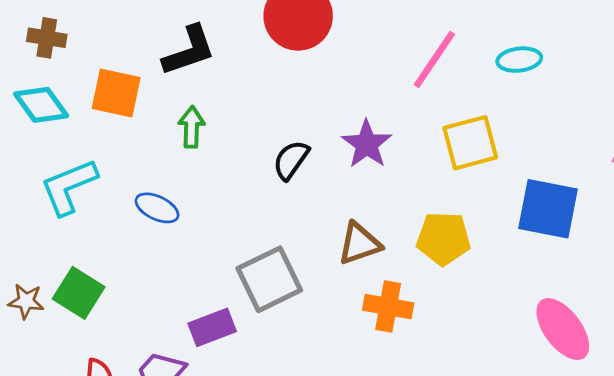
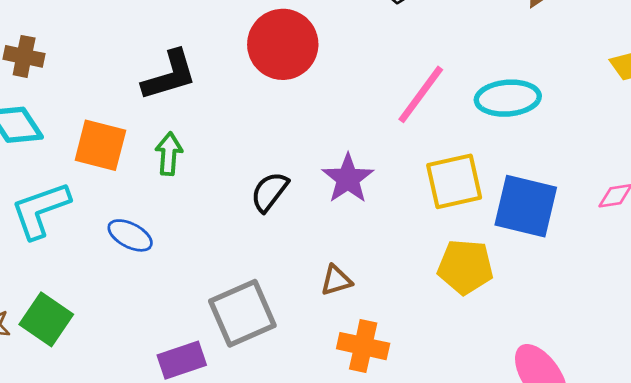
cyan ellipse: (519, 60) -> (508, 98), size x1.4
orange square: (116, 93) -> (100, 145), moved
blue square: (548, 209) -> (526, 206), moved
yellow pentagon: (443, 239) -> (465, 267), moved
brown triangle: (359, 244) -> (336, 280), size x0.7

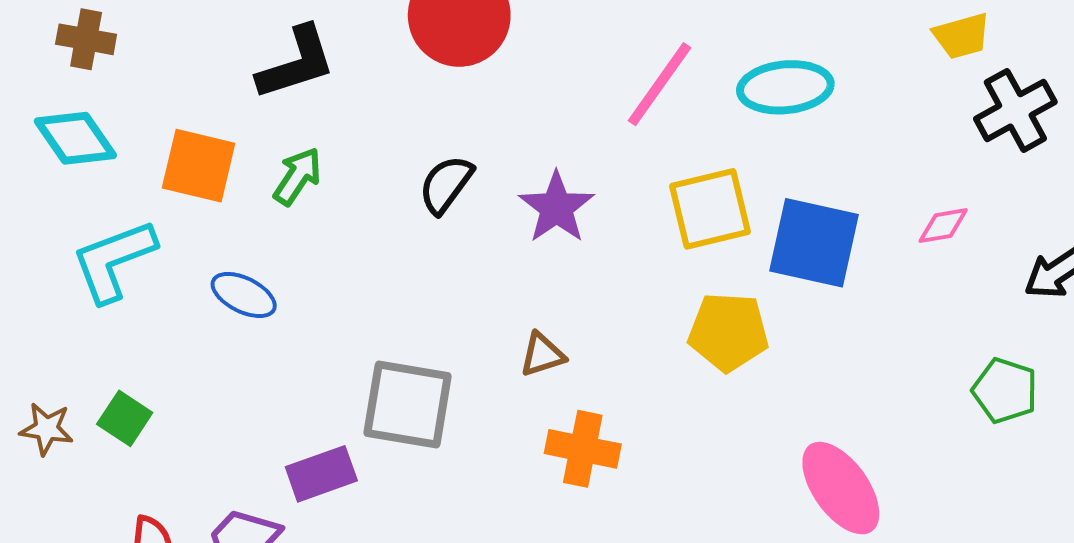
green arrow: (169, 154) -> (297, 176), turned 30
black semicircle: (270, 192) -> (446, 184), moved
gray square: (242, 313) -> (408, 405), turned 34
green square: (46, 319) -> (125, 418), size x0.7

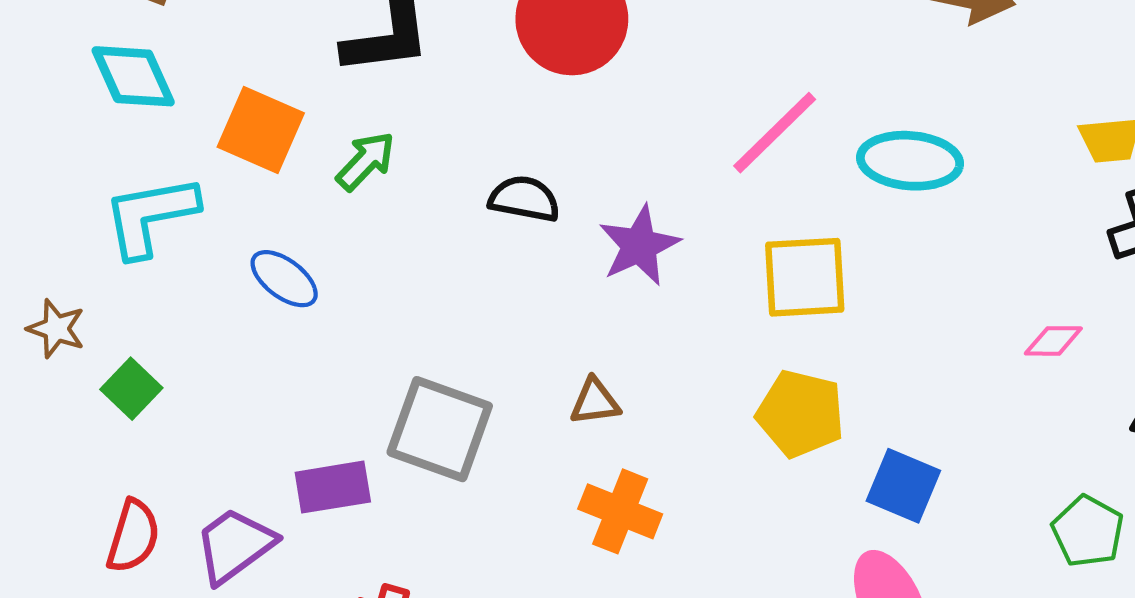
black semicircle: (446, 184) -> (524, 199), turned 54
blue square: (814, 243) -> (903, 486), moved, size x0.7
brown star: (46, 429) -> (56, 329), moved

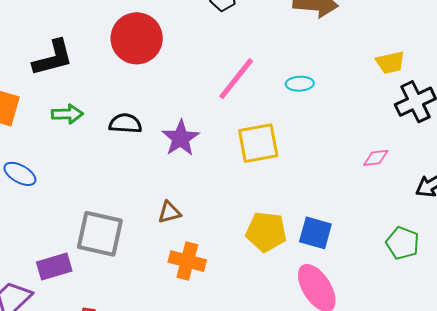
green arrow: (366, 161) -> (67, 114), moved, turned 52
cyan ellipse: (910, 161) -> (300, 84), size x0.6
yellow pentagon: (800, 414) -> (266, 232), moved

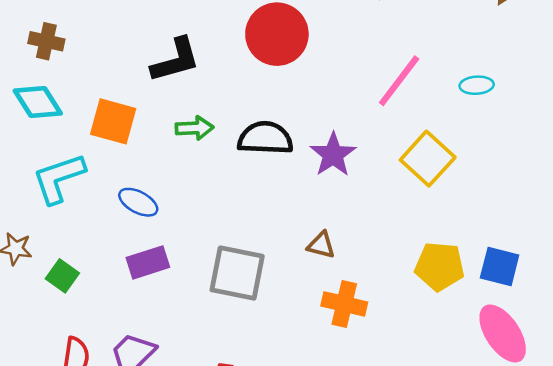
black semicircle: (125, 123) -> (265, 138), size x1.4
yellow square: (258, 143) -> (428, 159), turned -36
brown triangle: (169, 212) -> (321, 245), turned 30
purple rectangle: (54, 266) -> (148, 262), moved

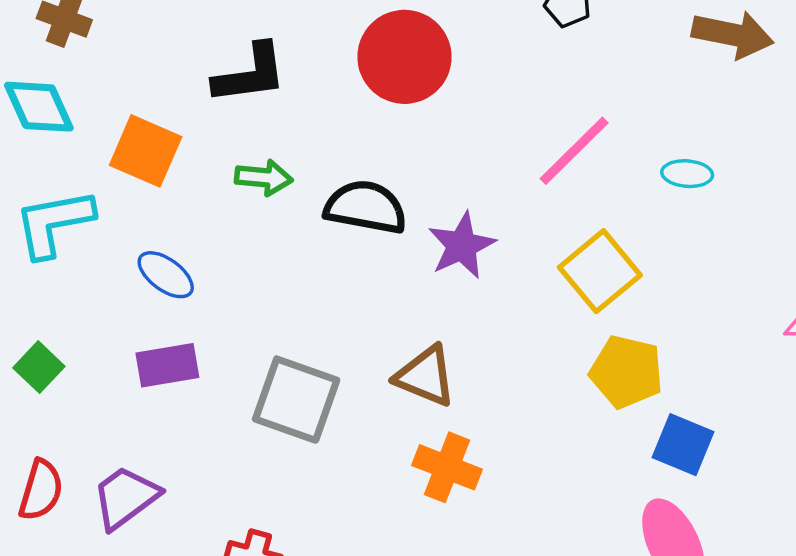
brown triangle: (321, 245) -> (425, 376), size x1.5
yellow pentagon: (440, 266) -> (626, 372), moved

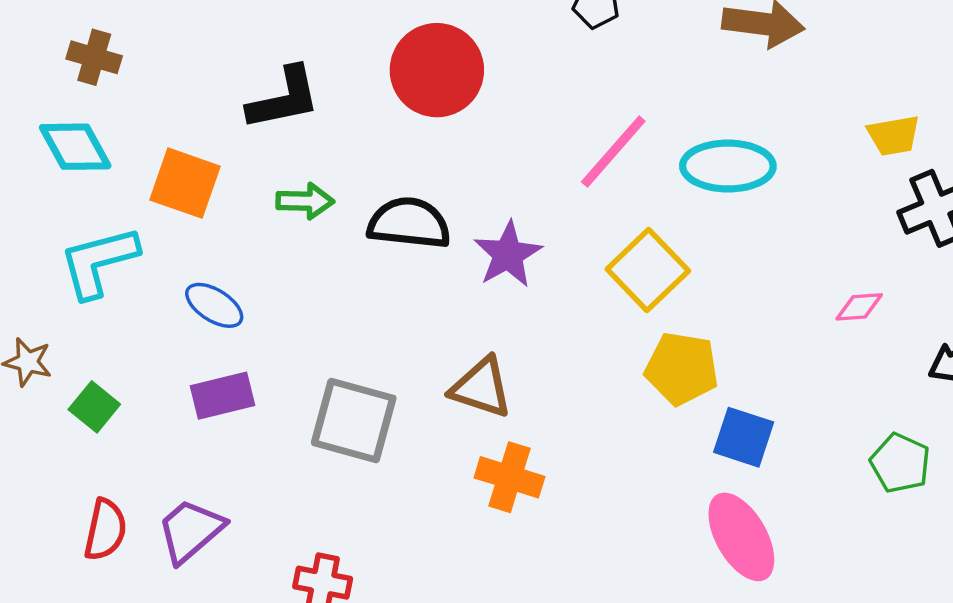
cyan ellipse: (687, 174) -> (728, 166), size x1.8

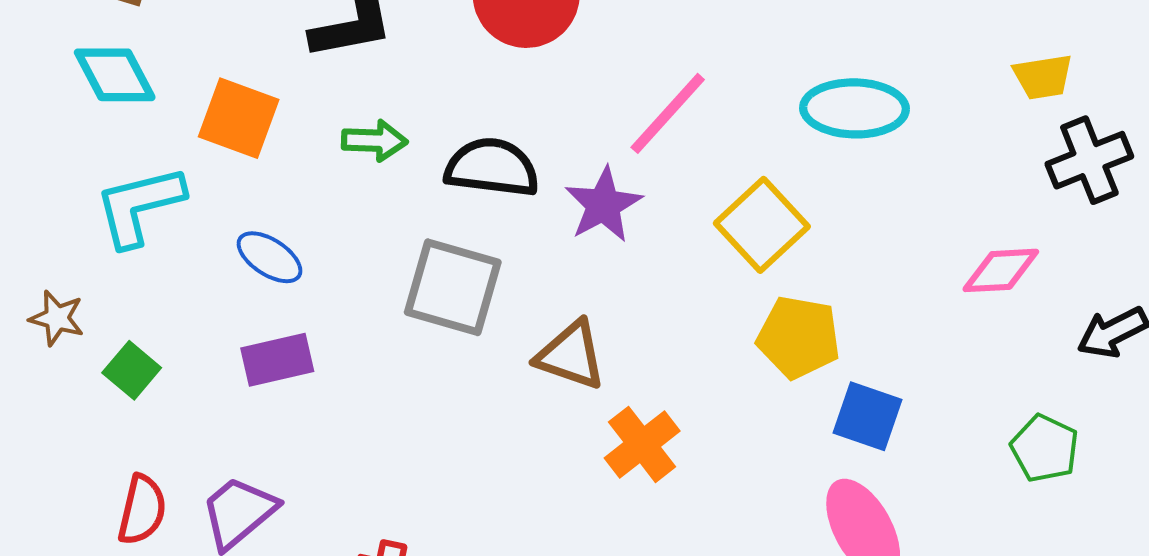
pink line: (613, 152) -> (668, 113), moved
pink diamond: (859, 307) -> (1001, 270), size x1.4
gray square: (354, 421) -> (453, 287), moved
orange cross: (509, 477) -> (642, 444), moved, turned 34

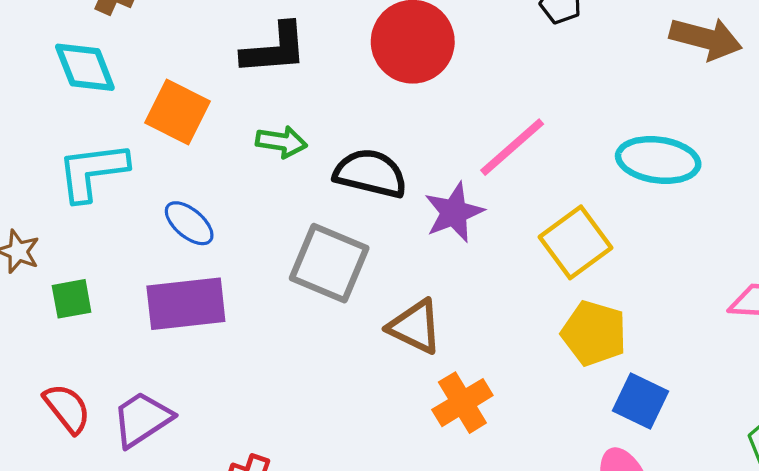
purple rectangle: (277, 360) -> (186, 304), size x1.4
green square: (132, 370) -> (72, 299), turned 33
red semicircle: (142, 510) -> (67, 408), turned -58

